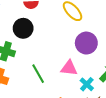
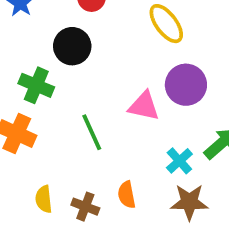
pink triangle: (69, 68) -> (144, 106), moved

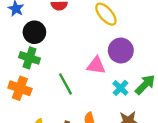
black circle: (72, 46) -> (34, 32), moved
cyan cross: (179, 161) -> (120, 88), moved

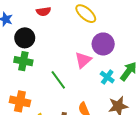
pink triangle: (96, 65) -> (83, 60), turned -42
orange cross: (20, 88) -> (20, 101), moved

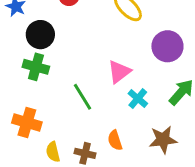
purple circle: (103, 44) -> (167, 46), moved
cyan cross: (107, 77) -> (138, 99), moved

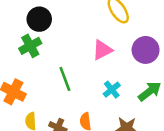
green cross: (36, 67) -> (30, 46), turned 35
pink triangle: (119, 72) -> (102, 50), moved

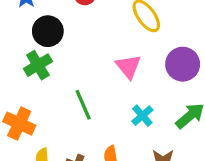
pink triangle: (102, 50) -> (128, 66), turned -40

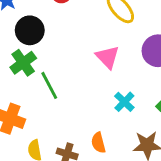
green line: (83, 105) -> (49, 85), moved

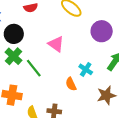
pink triangle: (108, 57) -> (56, 44), moved
orange semicircle: (98, 143) -> (71, 84), moved

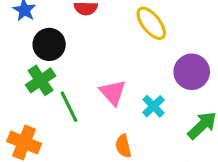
pink triangle: (56, 44) -> (113, 92), moved
cyan cross: (86, 69) -> (153, 106), moved

